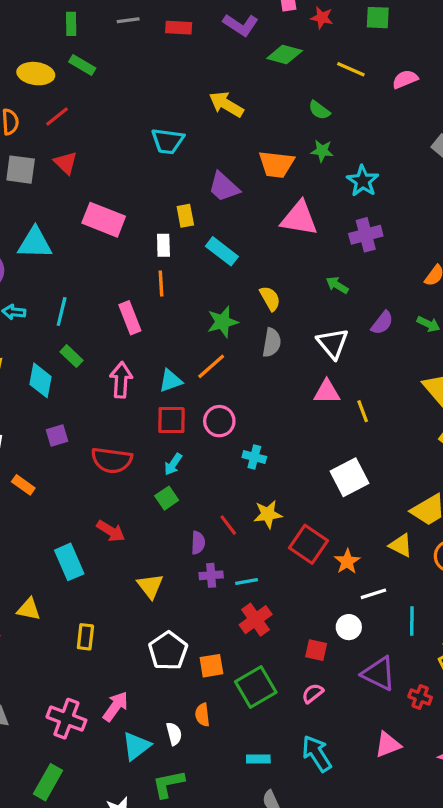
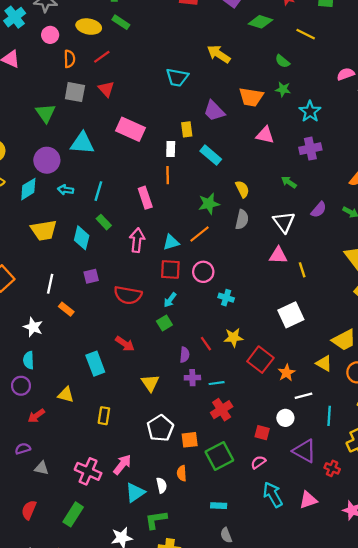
pink semicircle: (405, 79) -> (346, 74), moved
pink triangle: (299, 218) -> (265, 135), size x0.7
cyan arrow: (317, 754) -> (273, 495), moved

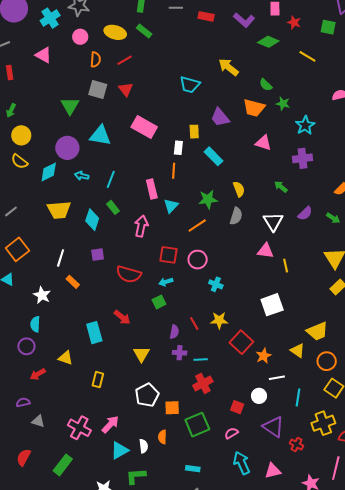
green semicircle: (282, 61) -> (266, 85), moved
cyan triangle: (171, 242) -> (171, 206), moved, turned -35
cyan arrow: (170, 300) -> (166, 282), turned 32

